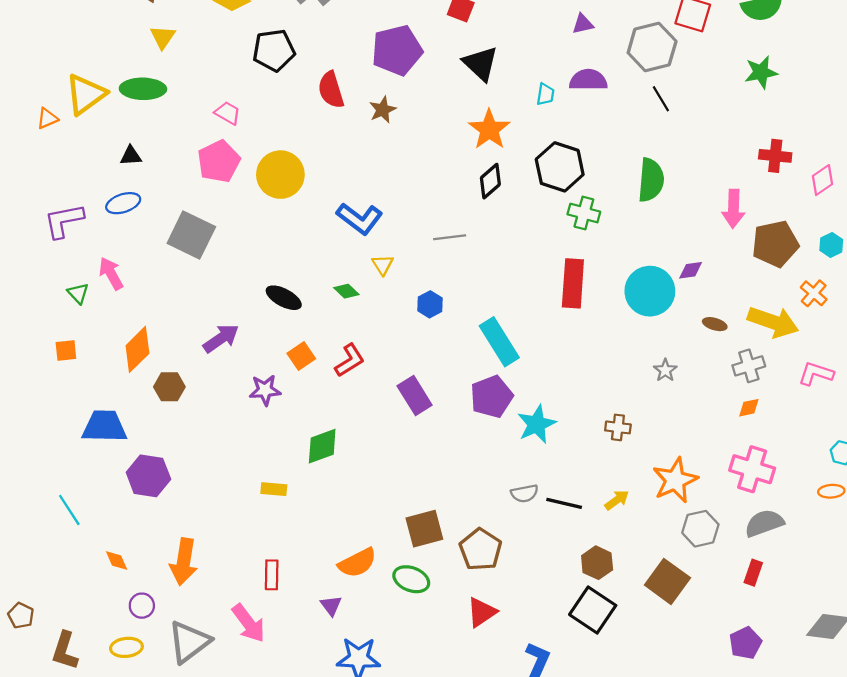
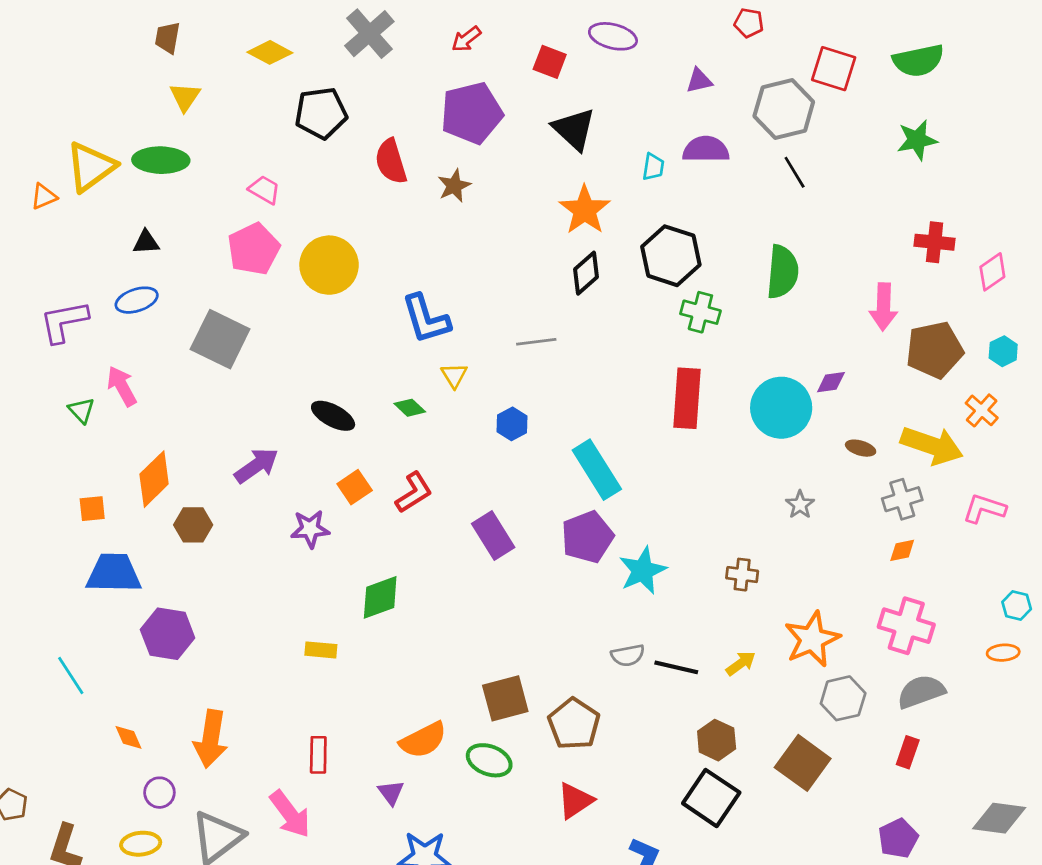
blue L-shape: (360, 219) -> (426, 319), turned 36
orange square: (66, 350) -> (92, 509), moved

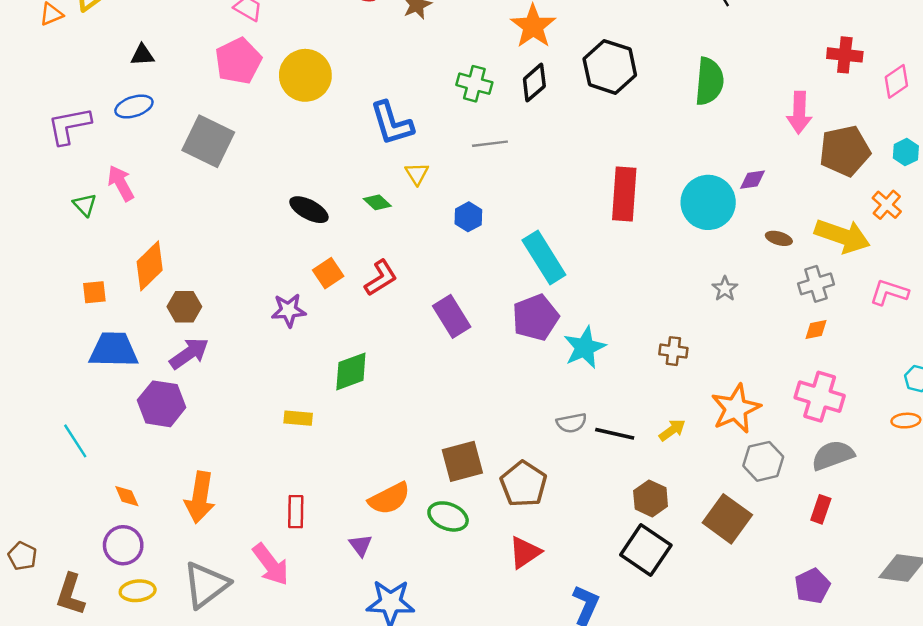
green cross: (700, 312) -> (474, 84), moved
purple arrow: (256, 466) -> (189, 353), moved
purple circle: (159, 793) -> (123, 545), moved, size x1.4

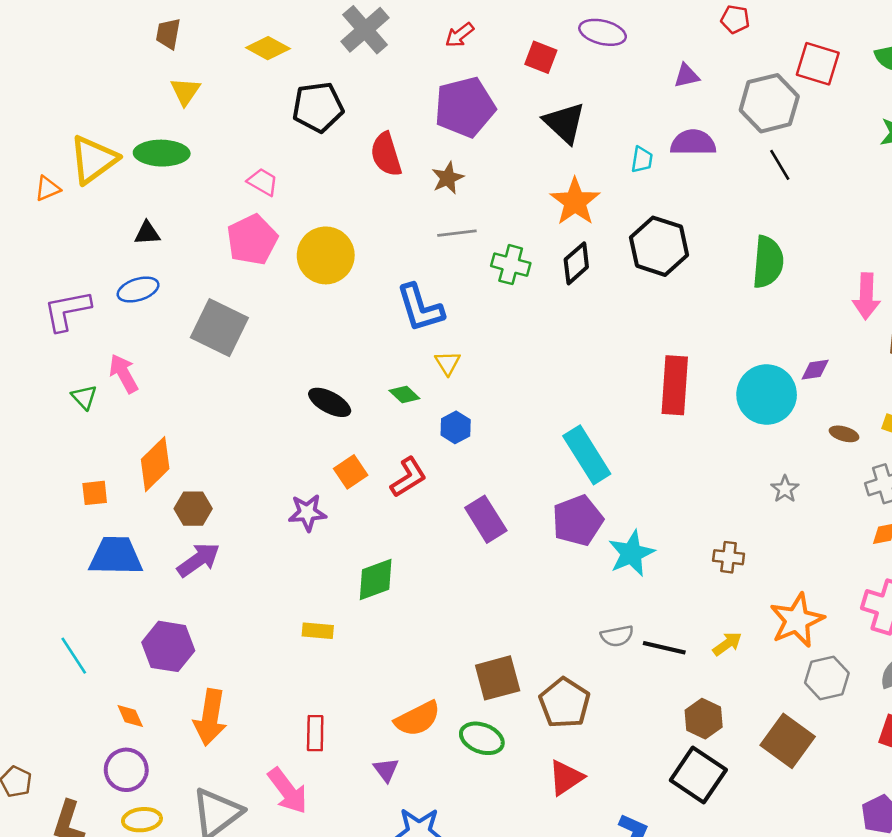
gray line: (490, 144) -> (457, 233), moved
blue hexagon: (468, 217) -> (456, 427), moved
purple hexagon: (162, 404) -> (168, 646), moved

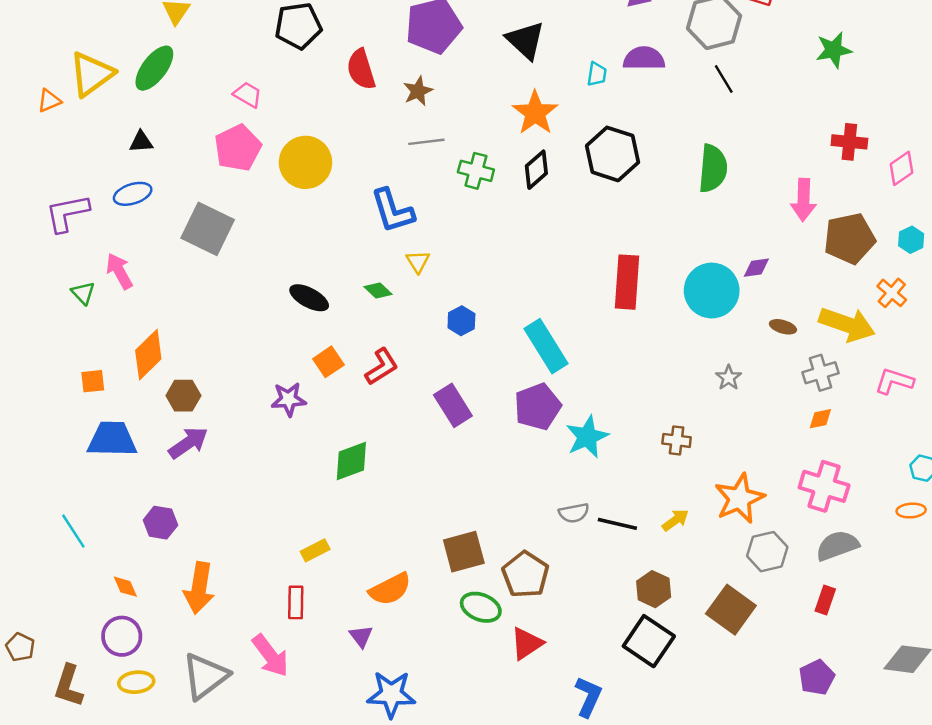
green ellipse: (162, 153) -> (154, 68), turned -54
blue hexagon: (456, 427) -> (461, 321), moved
yellow rectangle: (318, 631) -> (315, 550), moved, turned -32
purple hexagon: (168, 646) -> (160, 523), size x0.7
green ellipse: (482, 738) -> (481, 607), moved

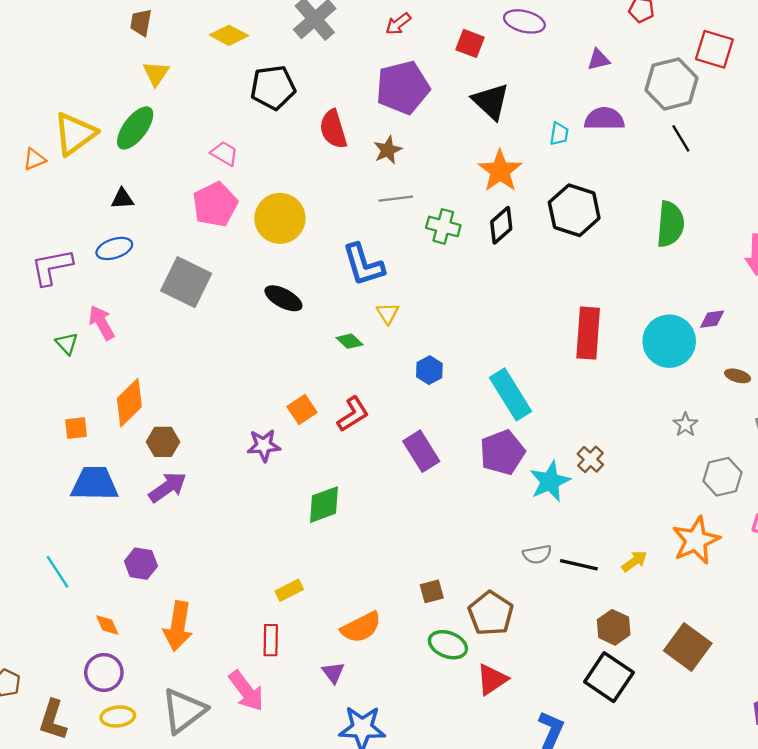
black ellipse: (309, 298) -> (283, 298), moved
brown cross: (677, 440) -> (590, 459), moved, turned 36
brown square: (464, 552) -> (432, 591), size x0.6
gray hexagon: (767, 552) -> (722, 477), moved

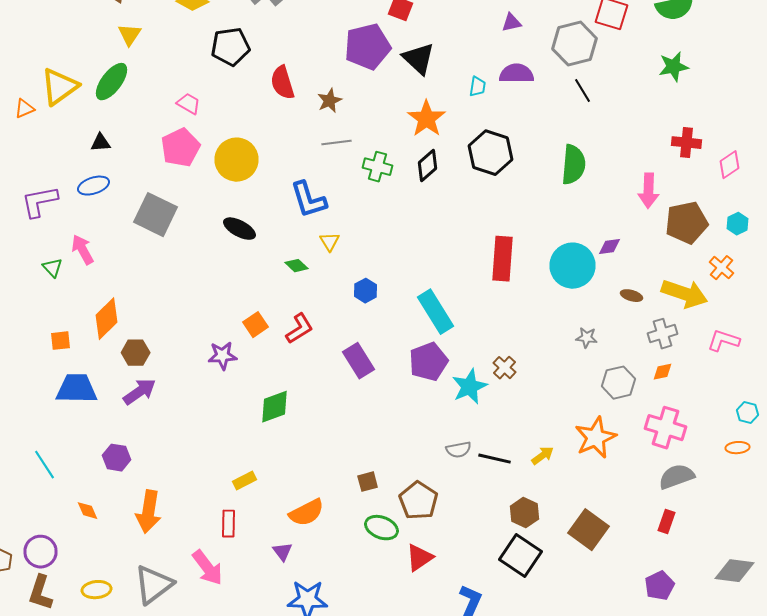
purple pentagon: (403, 87) -> (368, 47), moved
gray star: (685, 425) -> (586, 338), turned -30
purple circle: (104, 672) -> (40, 552), moved

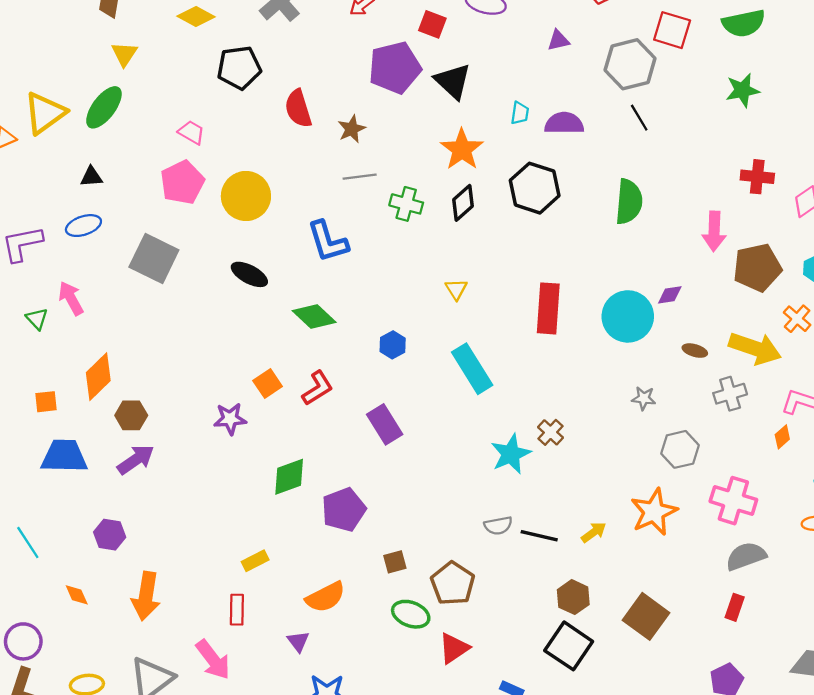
purple semicircle: (516, 74) -> (564, 123), moved
yellow triangle: (330, 242) -> (456, 289), moved
green diamond: (296, 266) -> (314, 316), size x1.6
purple pentagon: (428, 362) -> (344, 510), moved
orange diamond: (662, 372) -> (782, 437), moved, turned -30

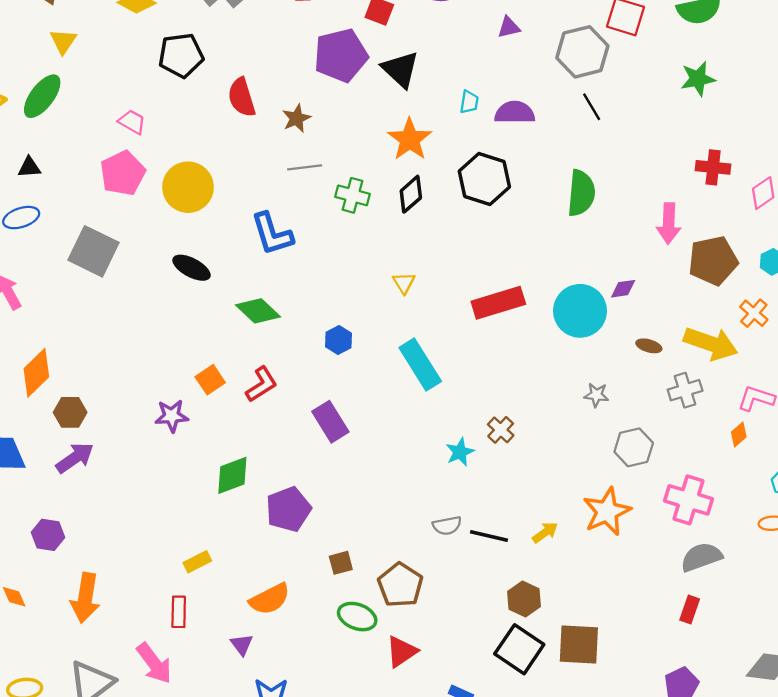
red rectangle: (548, 308) -> (498, 303), turned 69
cyan star: (511, 454) -> (460, 452), size x0.7
brown square: (646, 616) -> (579, 645), moved, turned -33

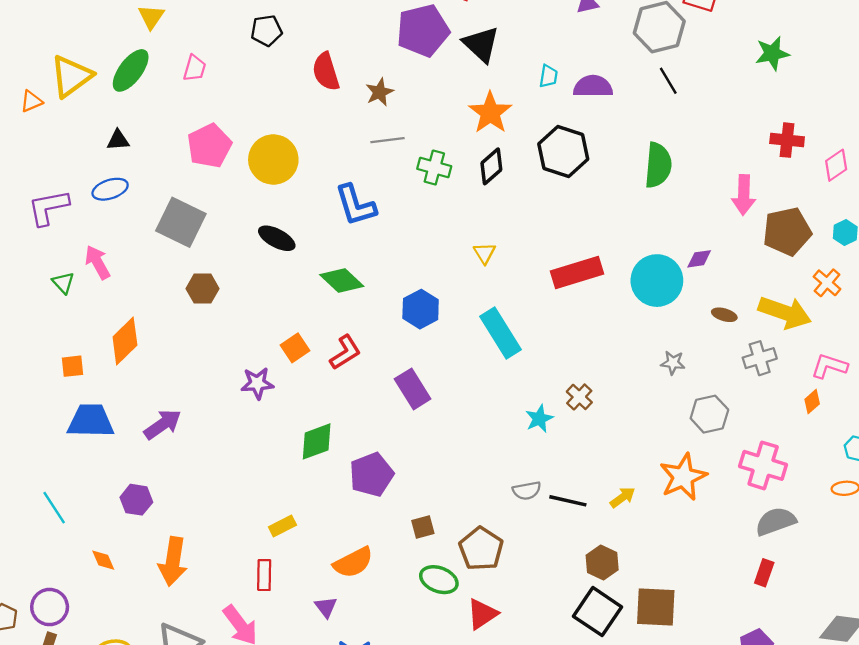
black pentagon: (181, 55) -> (266, 31), size x0.7
pink trapezoid: (132, 122) -> (195, 68), moved, turned 76
blue hexagon: (339, 340) -> (421, 309), size x1.4
brown hexagon: (70, 412) -> (203, 289), moved

